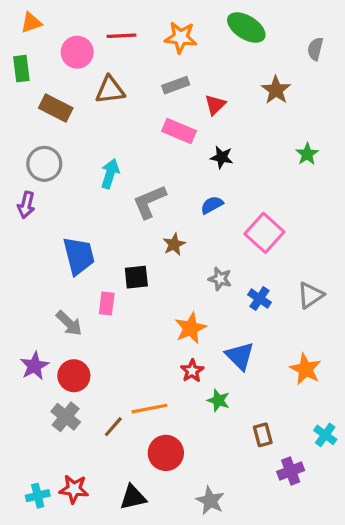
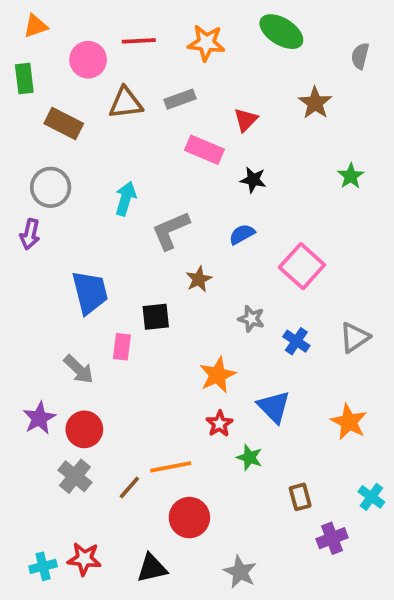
gray rectangle: (176, 85) -> (180, 99), moved

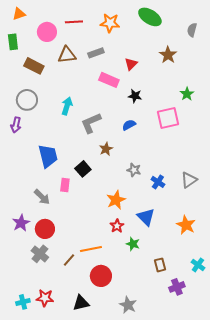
pink square: (302, 266) -> (168, 118), moved, turned 35
black square: (156, 317) -> (83, 169), turned -35

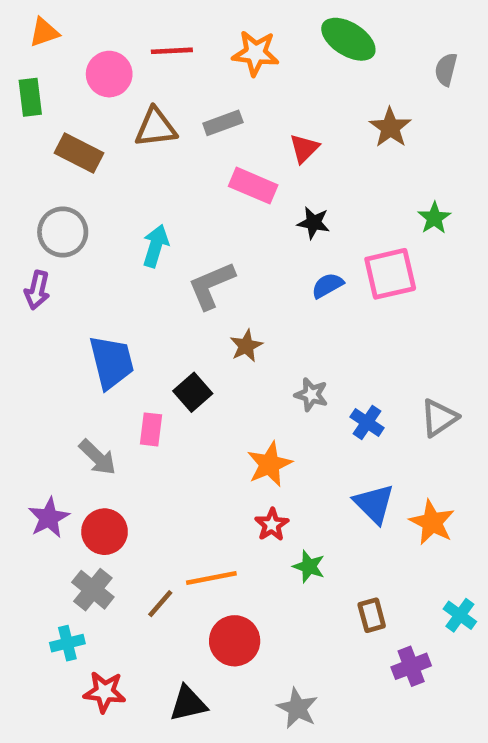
blue semicircle: (129, 125) -> (328, 285), moved
blue triangle: (146, 217) -> (374, 504), moved
cyan cross: (23, 302) -> (67, 643), moved

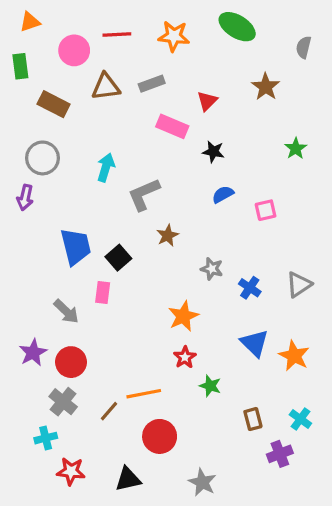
pink square: (390, 274) -> (266, 210), moved, size x0.6
black square: (193, 392) -> (118, 258), moved
cyan cross: (460, 615) -> (300, 419), moved

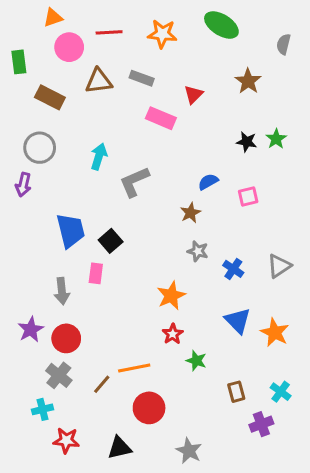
orange triangle: (30, 22) -> (53, 18), moved
gray rectangle: (152, 84) -> (142, 78), turned 40
black star: (213, 152) -> (247, 142), moved
brown star: (168, 236) -> (190, 213), moved
gray arrow: (66, 311) -> (62, 291), turned 40

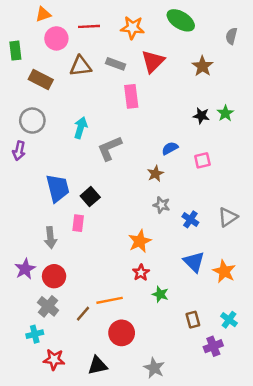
red triangle: (193, 94) -> (153, 61), moved, size x1.5
pink rectangle: (161, 118) -> (131, 96), turned 60

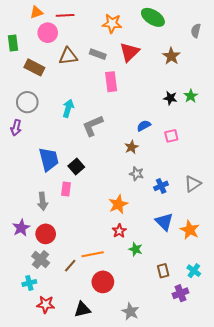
red line: (89, 26) -> (65, 15), moved
blue cross: (190, 219) -> (161, 186), turned 32

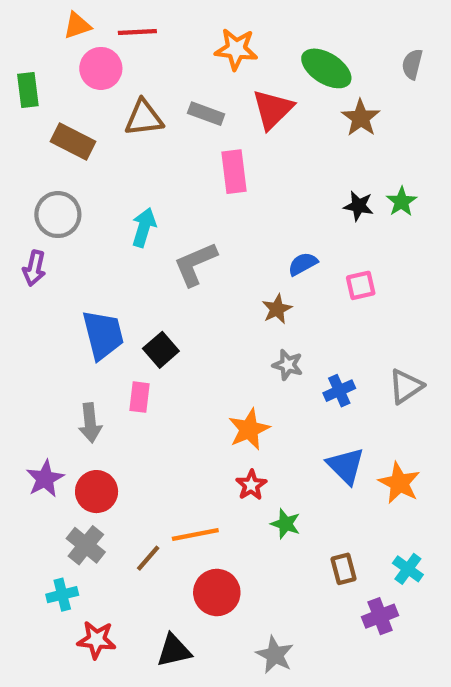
green ellipse: (153, 17) -> (326, 68), moved

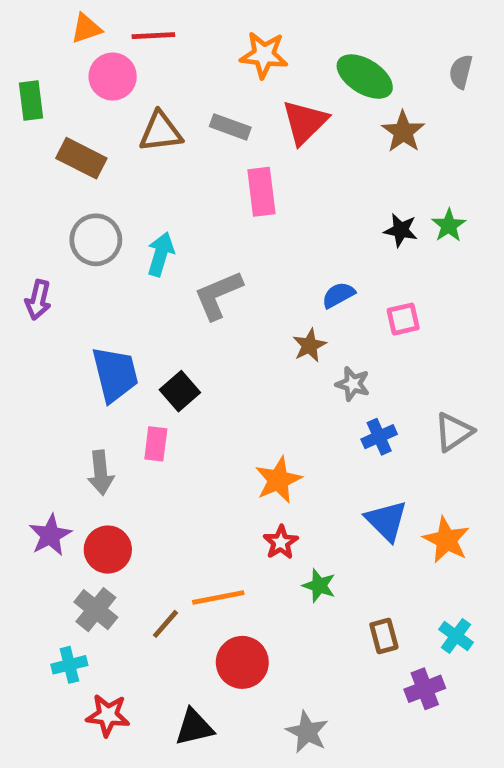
gray circle: (58, 215) -> (96, 240), moved
gray star: (288, 365) -> (353, 384), moved

